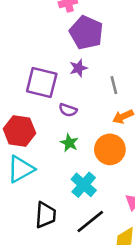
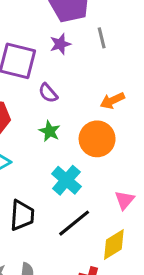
gray line: (114, 85) -> (102, 38), moved
purple semicircle: (68, 110) -> (48, 93), turned 30

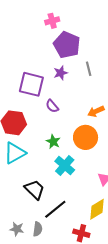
green star: (50, 131) -> (53, 142), moved
black trapezoid: (22, 215) -> (35, 189), turned -50
black line: (74, 223) -> (55, 209), moved

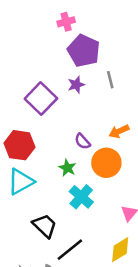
purple square: (31, 84) -> (41, 99), turned 30
purple semicircle: (52, 106) -> (82, 141), moved

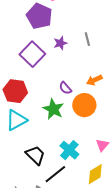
purple pentagon: (84, 51) -> (39, 16), moved
green star: (67, 168) -> (53, 109), size x1.5
cyan cross: (81, 197) -> (69, 150), moved

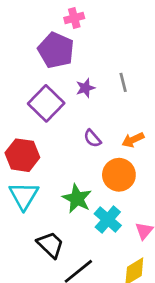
purple semicircle: (65, 88) -> (92, 138), moved
green star: (53, 109) -> (77, 199), moved
cyan triangle: (16, 120) -> (24, 196), turned -30
cyan cross: (69, 150) -> (108, 220), moved

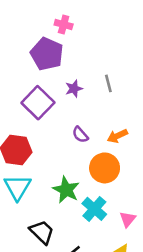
pink cross: (74, 18) -> (64, 25), turned 30

